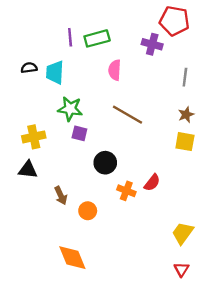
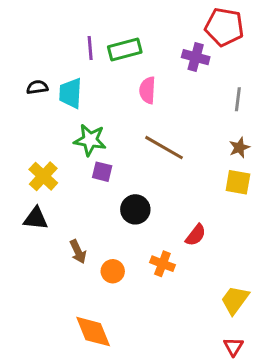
yellow cross: (34, 137) -> (43, 176), turned -35
orange cross: (126, 191) -> (162, 264), moved

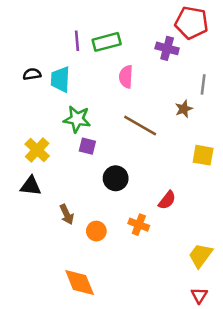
brown star: (239, 148) -> (184, 109), moved

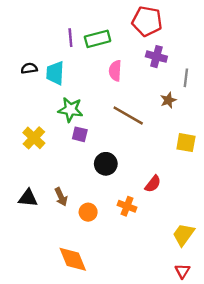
red pentagon: (191, 23) -> (147, 21), moved
purple cross: (167, 48) -> (156, 57), moved
black triangle: (31, 186) -> (28, 198), moved

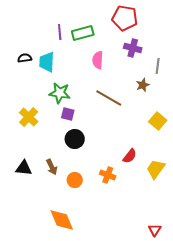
yellow square: (186, 143) -> (158, 121), turned 30
black circle: (106, 164) -> (75, 139), moved
yellow trapezoid: (184, 235) -> (156, 169), moved

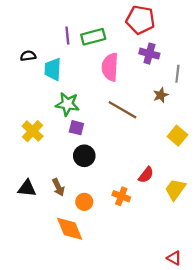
black semicircle: (25, 58) -> (28, 56), moved
pink semicircle: (98, 60) -> (110, 67), size x1.4
orange diamond: (62, 220) -> (70, 229), moved
red triangle: (155, 230) -> (174, 258), turned -32

